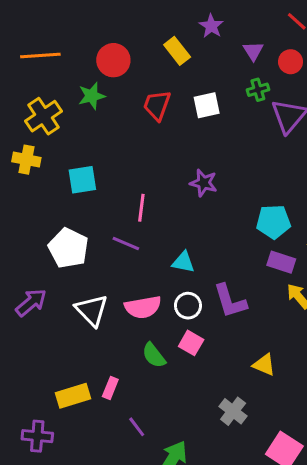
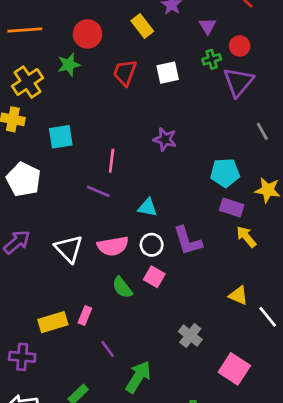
red circle: (291, 62) -> (240, 46), moved
white pentagon: (68, 248) -> (24, 179), moved
yellow triangle: (264, 365) -> (238, 295), moved

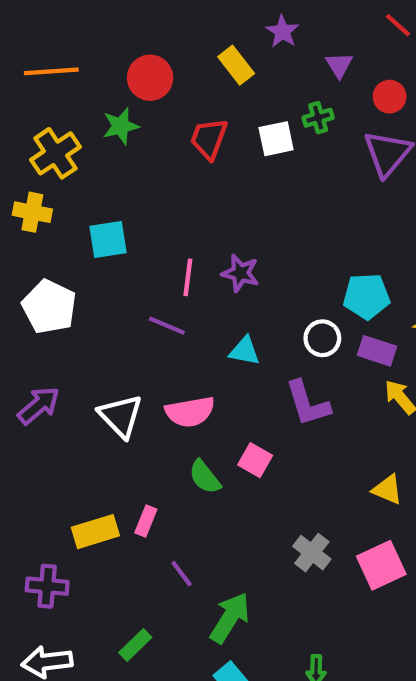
green cross: (212, 59) -> (318, 118), moved
purple star: (165, 139) -> (240, 273), moved
white circle: (152, 245) -> (322, 338), moved
pink square: (234, 369) -> (381, 565), moved, turned 32

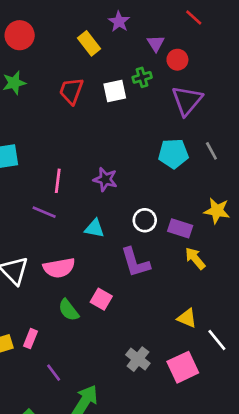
red circle: (150, 78) -> (20, 35), moved
red circle: (390, 97) -> (177, 60), moved
purple star: (240, 273) -> (105, 179), moved
cyan pentagon: (366, 296) -> (173, 154), moved

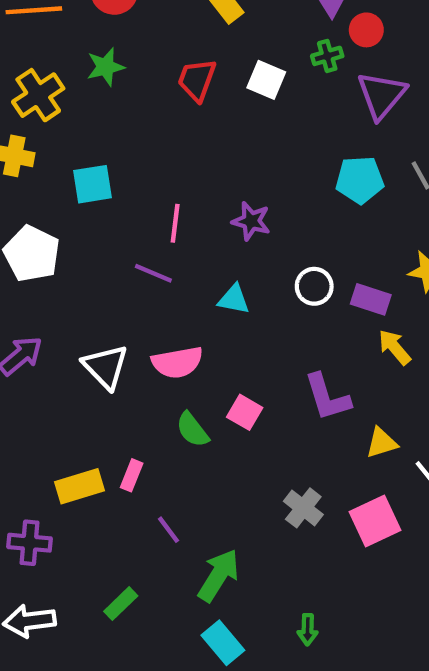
green cross: (142, 77) -> (327, 56), moved
white square: (115, 91) -> (266, 80), turned 35
purple L-shape: (135, 262) -> (327, 397), moved
yellow triangle: (187, 318) -> (382, 443), turned -40

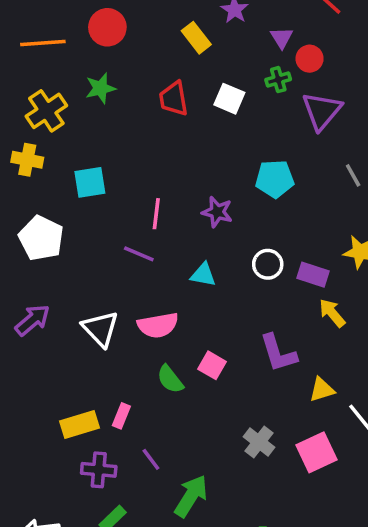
red trapezoid: (197, 80) -> (174, 99), turned -30
cyan pentagon: (360, 180) -> (275, 179), moved
purple cross: (29, 543) -> (99, 470), moved

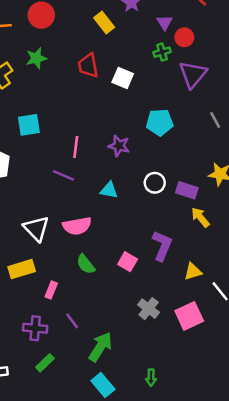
white square: (229, 99) -> (123, 78), moved
purple L-shape: (278, 353) -> (162, 246), turned -140
pink square: (212, 365) -> (128, 262), moved
yellow rectangle: (80, 425) -> (22, 269), moved

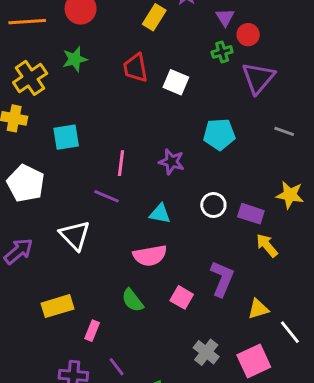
yellow rectangle: (104, 22) -> (154, 17), turned 70
gray line: (215, 120) -> (284, 131), turned -42
pink semicircle: (77, 226) -> (150, 256), moved
white triangle: (36, 228) -> (75, 235), moved

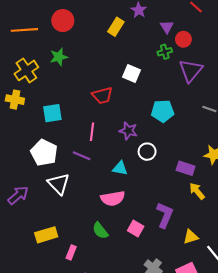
red trapezoid: (135, 68) -> (102, 95), moved, turned -95
white pentagon: (26, 183) -> (44, 153), moved
white circle: (213, 205) -> (147, 152), moved

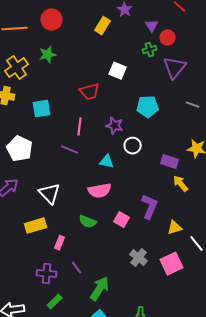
white pentagon: (44, 153) -> (20, 149), moved
white triangle: (59, 184) -> (50, 194), moved
green semicircle: (100, 231) -> (88, 222), turned -30

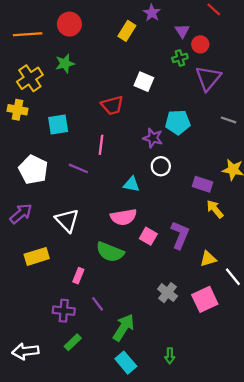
purple star: (115, 126) -> (153, 138), moved
purple line: (70, 150) -> (78, 168), moved
pink square: (122, 220) -> (148, 236), moved
green semicircle: (88, 222) -> (110, 252), size x1.4
yellow rectangle: (36, 226) -> (37, 256), moved

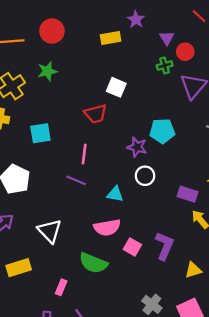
yellow rectangle: (127, 31) -> (111, 38), turned 48
white square: (144, 82) -> (116, 87), moved
purple line: (78, 168) -> (76, 180), moved

